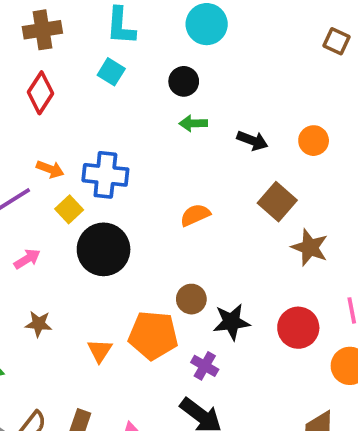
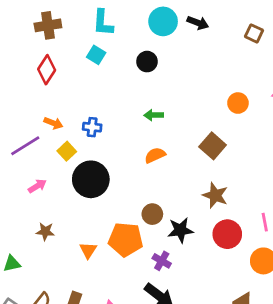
green arrow: (193, 123) -> (154, 115), moved
black arrow: (252, 141) -> (198, 23), moved
blue cross: (105, 175) -> (92, 127), size x0.6
brown star: (310, 247) -> (215, 195), moved

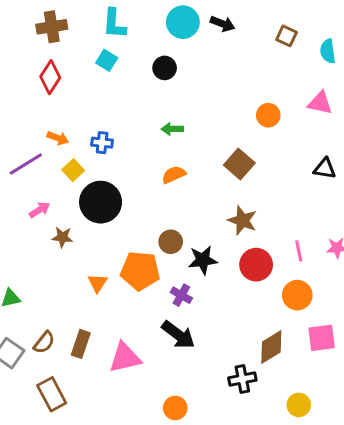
brown star: (45, 231) -> (62, 237), moved

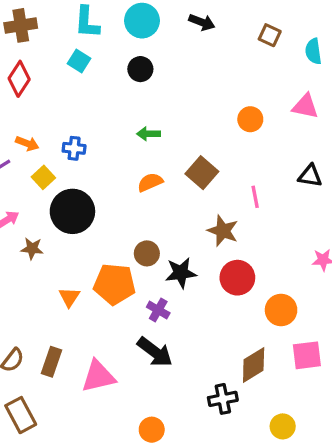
cyan circle: (183, 22) -> (142, 21), moved
brown square: (239, 164) -> (202, 173), moved
pink line: (299, 251) -> (255, 197), moved

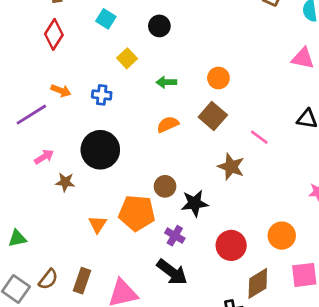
orange circle: (250, 119) -> (218, 78), moved
yellow square: (43, 177) -> (127, 58), moved
pink line: (255, 197) -> (259, 137), turned -42
red circle: (237, 278) -> (231, 245), moved

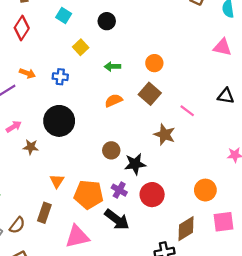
orange pentagon: (137, 213) -> (89, 195), moved
red circle: (231, 245) -> (152, 195), moved
brown rectangle: (82, 281) -> (44, 213), moved

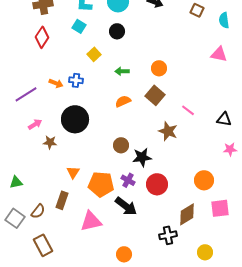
orange arrow: (27, 73) -> (56, 83), moved
black triangle: (226, 96) -> (224, 119), moved

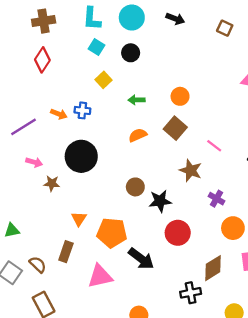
cyan square: (79, 26) -> (97, 47), moved
pink arrow: (35, 124) -> (34, 162), turned 48
purple cross: (128, 180) -> (216, 199), moved
brown semicircle: (38, 211) -> (38, 265), turned -84

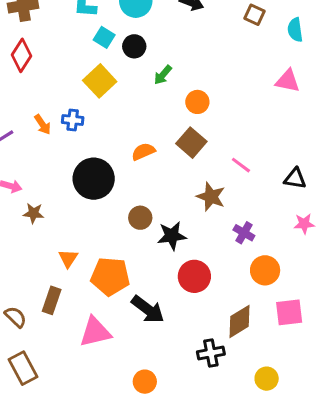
cyan square: (97, 47) -> (104, 37), moved
yellow square: (104, 80) -> (100, 81), size x1.5
green arrow: (137, 100) -> (163, 75), moved, turned -49
orange arrow: (59, 114) -> (43, 125), turned 35
black circle: (81, 156) -> (94, 179), moved

